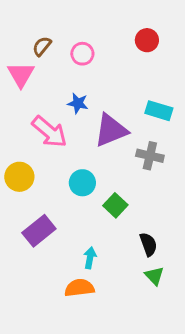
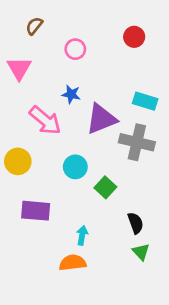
brown semicircle: (42, 46) -> (34, 26), moved
gray cross: (150, 156) -> (137, 142), size x1.4
purple rectangle: (39, 231) -> (36, 211), turned 44

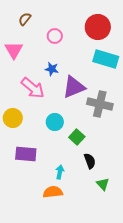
red circle: (134, 37) -> (98, 27), size x1.6
cyan rectangle: (145, 101) -> (106, 59), moved, size x1.4
black semicircle: (136, 223) -> (90, 161), moved

